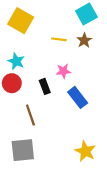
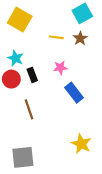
black rectangle: (45, 86) -> (32, 75), moved
gray square: (23, 150) -> (23, 157), moved

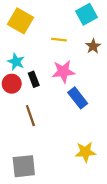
brown star: (80, 38) -> (93, 46), moved
pink star: (60, 68) -> (63, 72), size x1.5
yellow star: (81, 144) -> (85, 152), turned -30

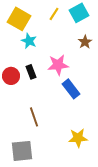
yellow line: (59, 40) -> (54, 14), moved, turned -64
cyan star: (16, 62) -> (29, 41), moved
brown line: (30, 116) -> (34, 117), moved

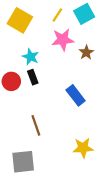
cyan star: (29, 41) -> (31, 57), moved
brown star: (85, 42) -> (86, 52), moved
pink star: (58, 65) -> (63, 40), moved

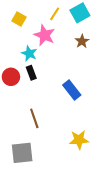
yellow square: (20, 20) -> (19, 19), size x0.6
pink star: (63, 40) -> (44, 35), moved, turned 30
brown star: (86, 52) -> (82, 41), moved

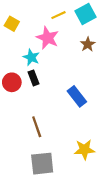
yellow line: (55, 14) -> (58, 15), turned 32
yellow square: (19, 19) -> (12, 24), moved
gray square: (22, 153) -> (42, 164), moved

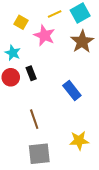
yellow square: (12, 24) -> (21, 22), moved
brown star: (88, 44) -> (82, 42), size x1.6
cyan star: (31, 57) -> (13, 53), moved

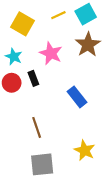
yellow square: (21, 22) -> (22, 24), size x1.5
pink star: (44, 35) -> (51, 53), moved
yellow star: (79, 141) -> (85, 150), turned 30

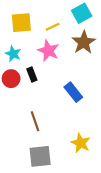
yellow line: (58, 15) -> (53, 27), moved
yellow square: (22, 24) -> (21, 23), turned -35

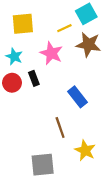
yellow line: (53, 27) -> (64, 28), moved
brown star: (84, 42) -> (88, 44), turned -30
brown line: (35, 121) -> (60, 128), moved

